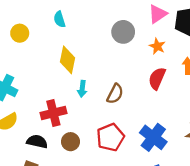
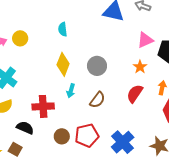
gray circle: (123, 32) -> (97, 66), moved
yellow circle: (20, 33) -> (20, 38), moved
brown circle: (70, 142) -> (62, 136), moved

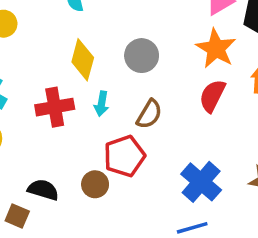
orange star: (140, 67) -> (216, 48), size x1.6
red cross: (43, 106) -> (55, 107), moved
black semicircle: (25, 128) -> (43, 190), moved
red pentagon: (87, 135) -> (124, 156), moved

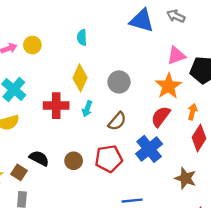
red pentagon: (124, 156) -> (109, 159), moved
blue cross: (201, 182) -> (149, 149), moved

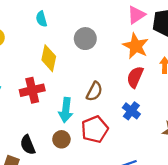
gray circle: (119, 82) -> (85, 39), moved
cyan arrow: (87, 109) -> (66, 110), moved, size x1.5
blue cross: (149, 149) -> (131, 111), size x0.7
black semicircle: (39, 158) -> (28, 145), turned -126

